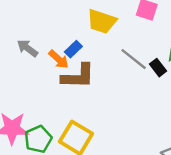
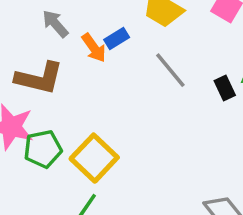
gray line: (134, 59) -> (170, 70), moved
brown L-shape: (78, 76) -> (39, 78), moved

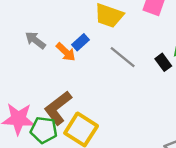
brown L-shape: (39, 78) -> (58, 108), moved, turned 140
green pentagon: (43, 149) -> (44, 130), turned 30

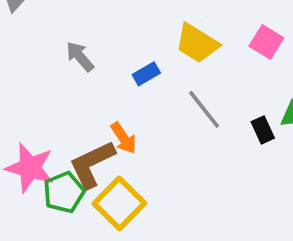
orange arrow: (66, 52) -> (124, 138), moved
green pentagon: (44, 130) -> (64, 192), turned 30

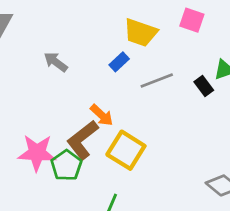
blue rectangle: (146, 74) -> (119, 62), moved
gray line: (204, 109) -> (157, 80), turned -60
yellow square: (119, 203) -> (126, 150), moved

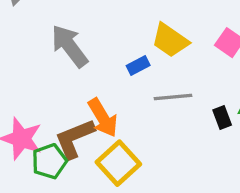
gray arrow: (56, 62) -> (69, 46), size x1.6
orange arrow: (102, 115) -> (103, 118), size x1.4

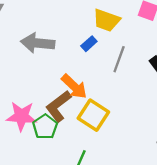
gray arrow: (69, 46) -> (38, 43), turned -32
gray line: (173, 97) -> (119, 59), turned -50

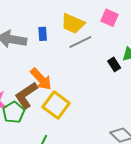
blue rectangle: (89, 44) -> (43, 34), moved, turned -56
gray line: (119, 59) -> (80, 42), moved, turned 40

